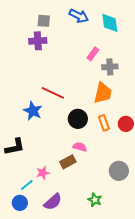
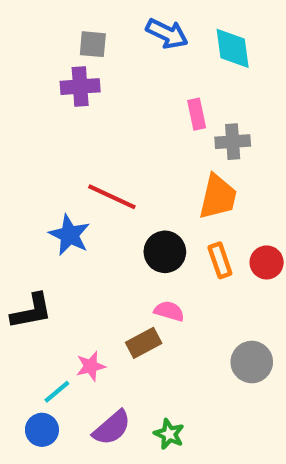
pink rectangle: (93, 54) -> (197, 114), turned -48
green star: (95, 200) -> (169, 434), moved

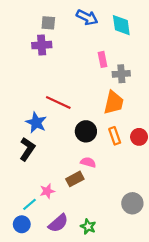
black L-shape: (31, 311) -> (27, 149), moved, turned -45
gray circle: (252, 362) -> (132, 203), moved

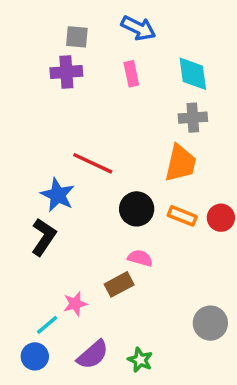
cyan diamond: (121, 25) -> (193, 74), moved
pink rectangle: (103, 59) -> (131, 74), moved
orange rectangle: (115, 136) -> (182, 216), turned -49

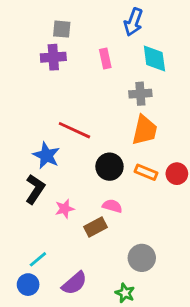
blue arrow: (138, 28) -> (133, 22), moved, turned 84
gray cross: (193, 118) -> (140, 94), moved
pink star: (75, 304) -> (65, 209), moved
gray circle: (210, 323) -> (142, 258), moved
green star: (140, 360) -> (125, 293), moved

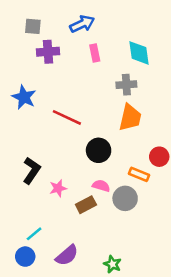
blue arrow: (133, 22) -> (82, 24), moved, turned -135
gray square: (62, 29) -> (33, 26), moved
blue star: (46, 155) -> (24, 97), moved
orange rectangle: (146, 172) -> (139, 174), moved
gray circle: (142, 258) -> (125, 198), moved

